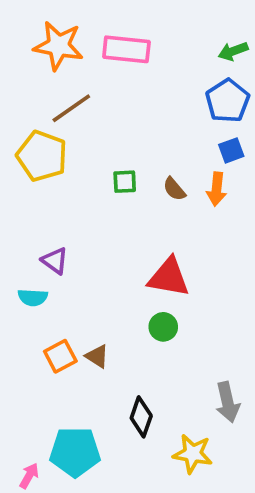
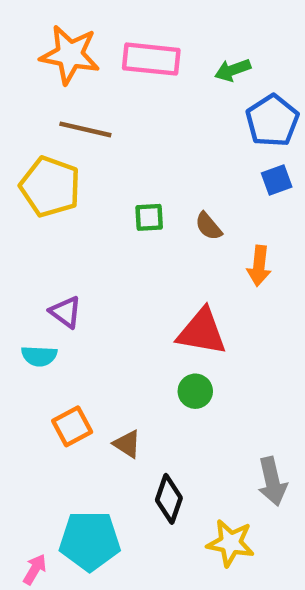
green arrow: (233, 51) -> (233, 70), moved
brown line: (71, 108) -> (85, 129), turned 48
orange arrow: (217, 189) -> (259, 266), moved
brown triangle: (97, 356) -> (127, 444), moved

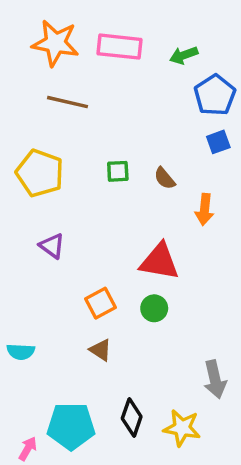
yellow pentagon: (50, 187) -> (40, 173), moved
cyan semicircle: (39, 356) -> (21, 352), moved
orange square: (72, 426) -> (100, 303), moved
black diamond: (169, 499) -> (132, 418), moved

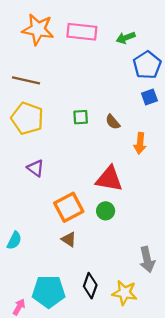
brown line: (68, 102) -> (26, 80), moved
orange square: (100, 303) -> (69, 207), size x1.4
cyan semicircle: (21, 352) -> (14, 241), turned -66

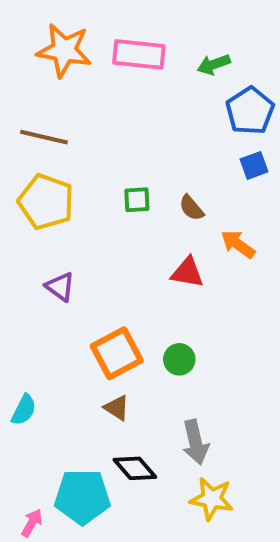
orange arrow: (140, 143) -> (238, 244), turned 120
red triangle: (109, 179) -> (187, 272), moved, size x0.7
gray arrow: (147, 260) -> (195, 442), moved
black diamond: (90, 286) -> (135, 468), moved, turned -60

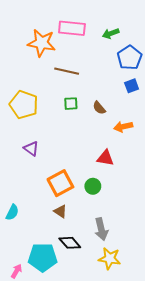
orange star: (64, 50) -> (42, 43), moved
brown line: (44, 137) -> (67, 71), moved
orange arrow: (238, 244) -> (123, 127), turned -48
red triangle: (187, 272) -> (105, 158), moved

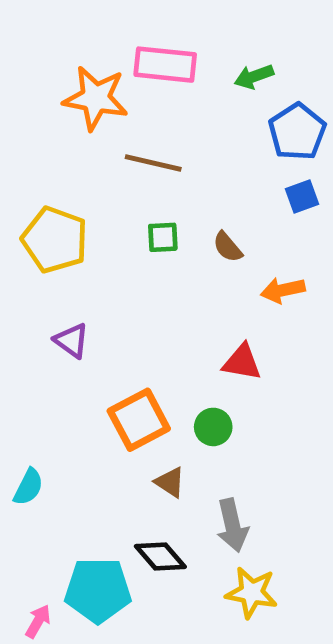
brown triangle: (60, 211) -> (170, 482), moved

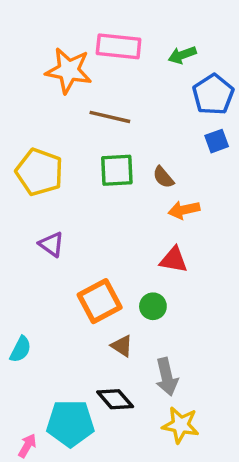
green square: (163, 237) -> (117, 170), size x1.5
orange arrow: (283, 290) -> (184, 210), moved

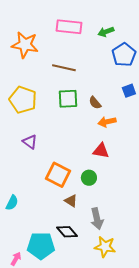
orange star: (69, 70) -> (25, 45), moved
blue square: (217, 141) -> (129, 91), moved
orange square: (100, 301) -> (58, 175), turned -35

